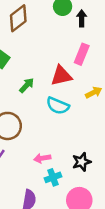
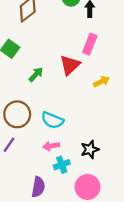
red triangle: (61, 76) -> (70, 65), turned -30
cyan semicircle: (58, 106) -> (52, 120), moved

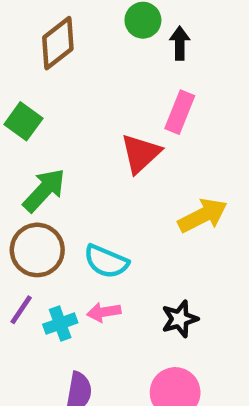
green arrow: (36, 75) -> (44, 190), moved, size x1.5
yellow arrow: (102, 82) -> (203, 216), moved, size x1.5
cyan cross: (62, 165) -> (60, 324), moved

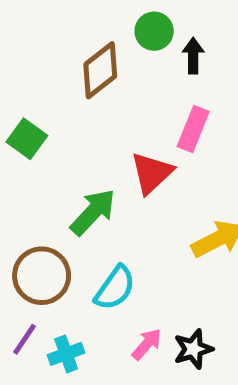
brown diamond: (58, 43) -> (100, 70), moved
green arrow: (44, 190) -> (93, 212), moved
cyan semicircle: (106, 261) -> (115, 288), turned -78
pink arrow: (104, 312) -> (147, 344), moved, turned 140

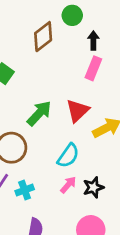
black arrow: (193, 56) -> (93, 41), moved
red triangle: (152, 173) -> (78, 111), moved
cyan semicircle: (115, 288) -> (68, 156), moved

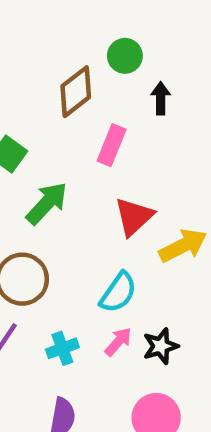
pink rectangle: (93, 68) -> (112, 145), moved
green arrow: (39, 113) -> (47, 203), moved
cyan cross: (25, 190) -> (62, 348), moved

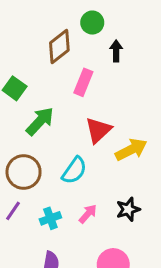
cyan semicircle: (118, 293) -> (74, 170), moved
black star: (161, 346) -> (128, 209), moved

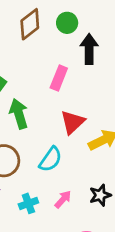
brown diamond: (59, 46) -> (30, 24), moved
black arrow: (116, 51) -> (89, 49), size x1.5
green arrow: (40, 121) -> (19, 114), turned -60

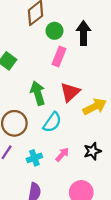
green circle: (67, 23) -> (54, 31), moved
green arrow: (19, 114) -> (38, 93), moved

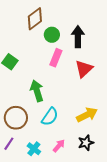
red triangle: (70, 92) -> (84, 69), moved
yellow arrow: (95, 107) -> (87, 115), moved
cyan cross: (34, 158) -> (34, 149), turned -32

